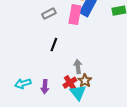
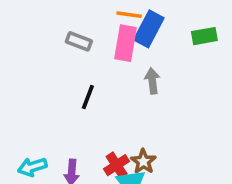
gray rectangle: (49, 14) -> (79, 41), turned 48
gray arrow: (78, 67) -> (152, 81), moved

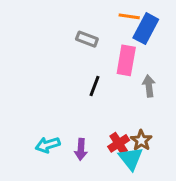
pink rectangle: (126, 43) -> (126, 60), moved
gray arrow: (152, 81) -> (149, 86), moved

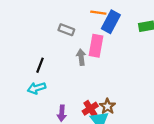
black line: (94, 86) -> (40, 65), moved
gray arrow: (149, 86) -> (81, 57), moved
cyan arrow: (48, 145) -> (37, 88), moved

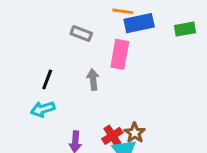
blue rectangle: (111, 22) -> (139, 23), turned 50
gray arrow: (81, 57) -> (93, 79), moved

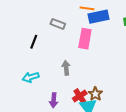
black line: (47, 79) -> (34, 42), moved
gray arrow: (93, 79) -> (66, 68), moved

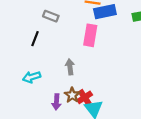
gray rectangle: (58, 24) -> (51, 16), moved
brown star: (95, 94) -> (72, 95), moved

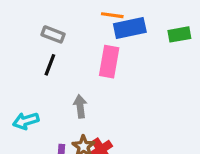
black line: (35, 39) -> (50, 65), moved

